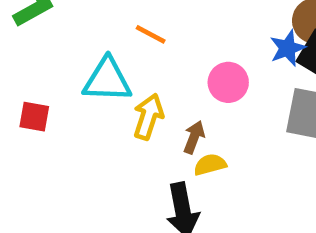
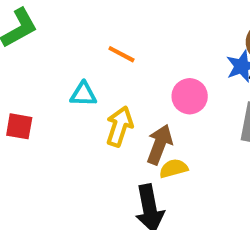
cyan triangle: (107, 80) -> (83, 94), size x0.6
brown arrow: (194, 137) -> (160, 144), size x1.4

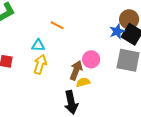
pink circle: (190, 96) -> (91, 59), moved
yellow arrow: (119, 126) -> (40, 64), moved

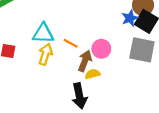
orange line: (57, 25) -> (71, 43), moved
cyan triangle: (38, 45) -> (43, 33), size x1.5

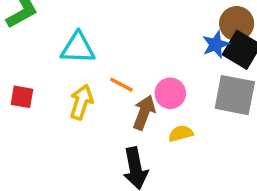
cyan triangle: (43, 33) -> (78, 48), moved
yellow semicircle: (93, 74) -> (181, 133), moved

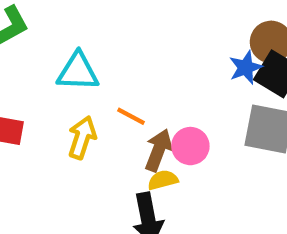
pink circle: (170, 93) -> (190, 146), moved
yellow semicircle: (181, 133) -> (163, 180), moved

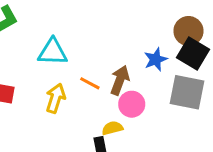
blue star: (246, 67) -> (156, 59), moved
brown arrow: (159, 150) -> (120, 80), moved

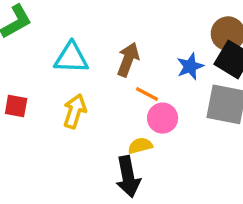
brown arrow: (120, 80) -> (128, 59), moved
orange line: (90, 83) -> (147, 94), moved

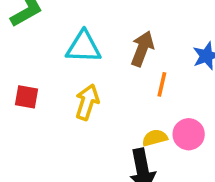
orange line: (147, 94) -> (162, 84), turned 75
pink circle: (163, 118) -> (189, 134), moved

